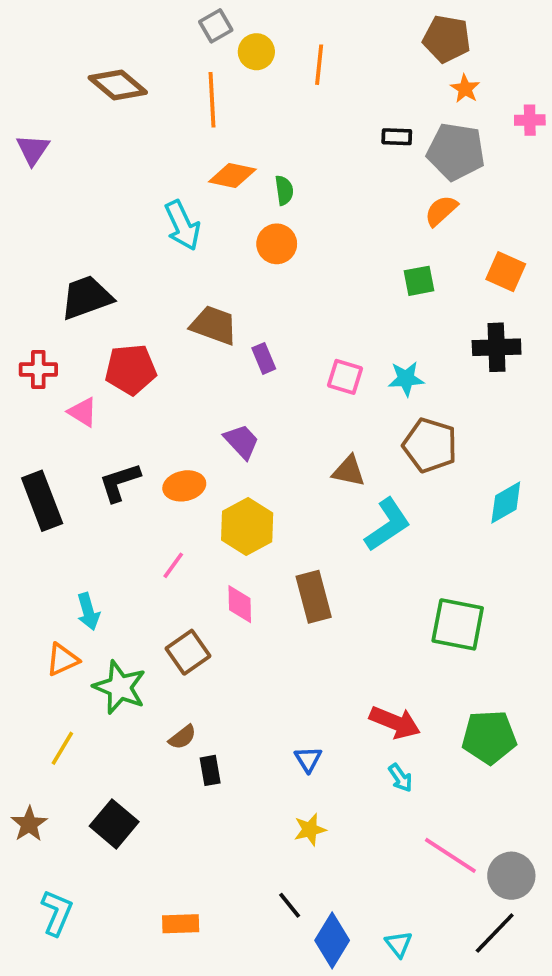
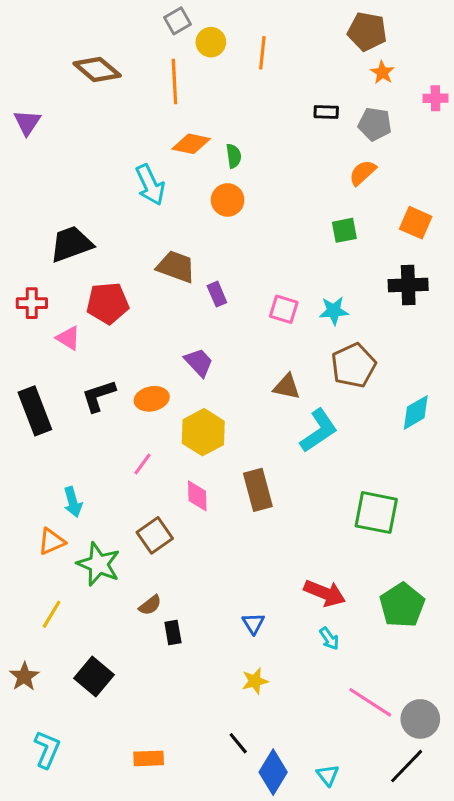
gray pentagon: (456, 151) -> (375, 124), size x0.7
brown pentagon: (430, 445) -> (354, 365), turned 30
green pentagon: (489, 737) -> (402, 605), turned -30

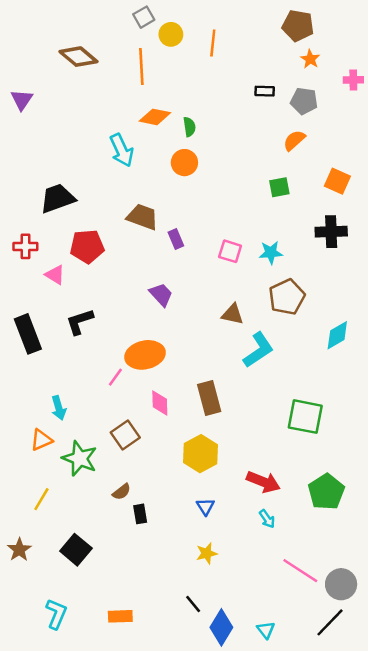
orange ellipse: (152, 399) -> (145, 355), moved, size x1.4
yellow hexagon: (203, 432) -> (200, 454), moved
cyan L-shape: (47, 749) -> (56, 614), moved

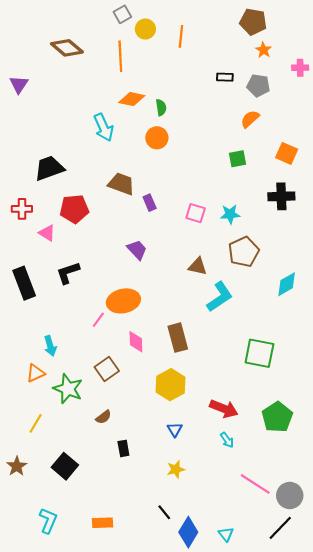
black rectangle: (140, 514) -> (123, 448), moved

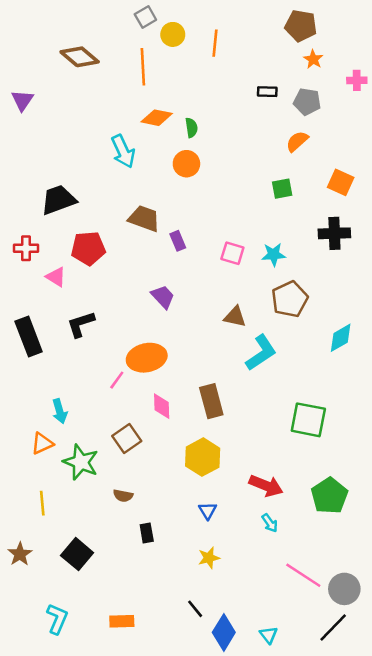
brown semicircle: (104, 417) -> (123, 496), turned 49
yellow line: (36, 423) -> (42, 503), turned -36

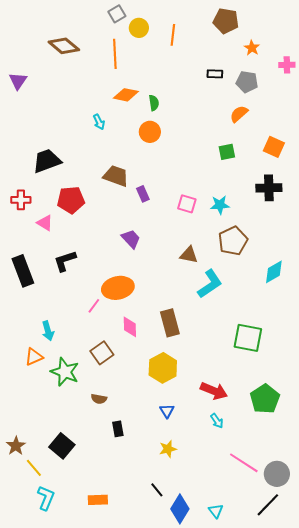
brown pentagon: (301, 26) -> (226, 21), moved
cyan arrow: (123, 151) -> (99, 122), size x0.6
yellow line: (42, 503) -> (34, 468), moved, turned -36

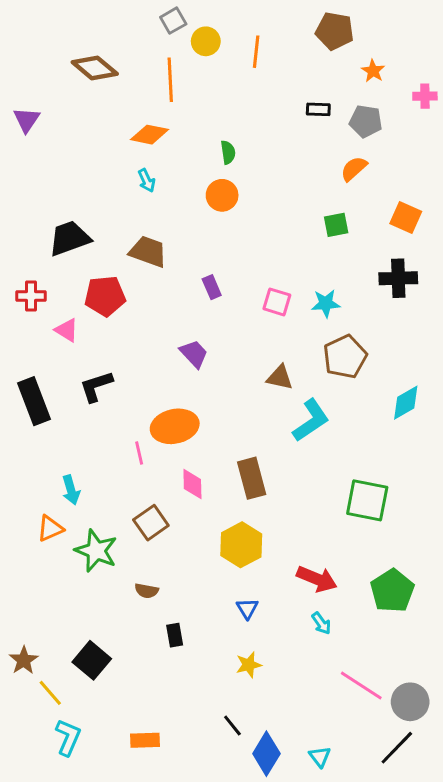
orange diamond: (126, 95) -> (149, 135), moved
brown trapezoid: (116, 176) -> (148, 252), moved
pink line: (94, 306) -> (139, 453), turned -49

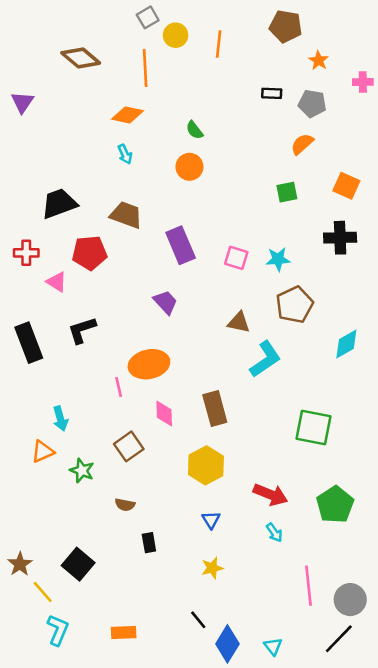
green semicircle: (228, 152) -> (195, 130), turned 150
purple rectangle: (212, 287) -> (181, 245), size x1.8
green star: (96, 551) -> (82, 470), size x0.7
pink line: (361, 685) -> (308, 586), turned 51

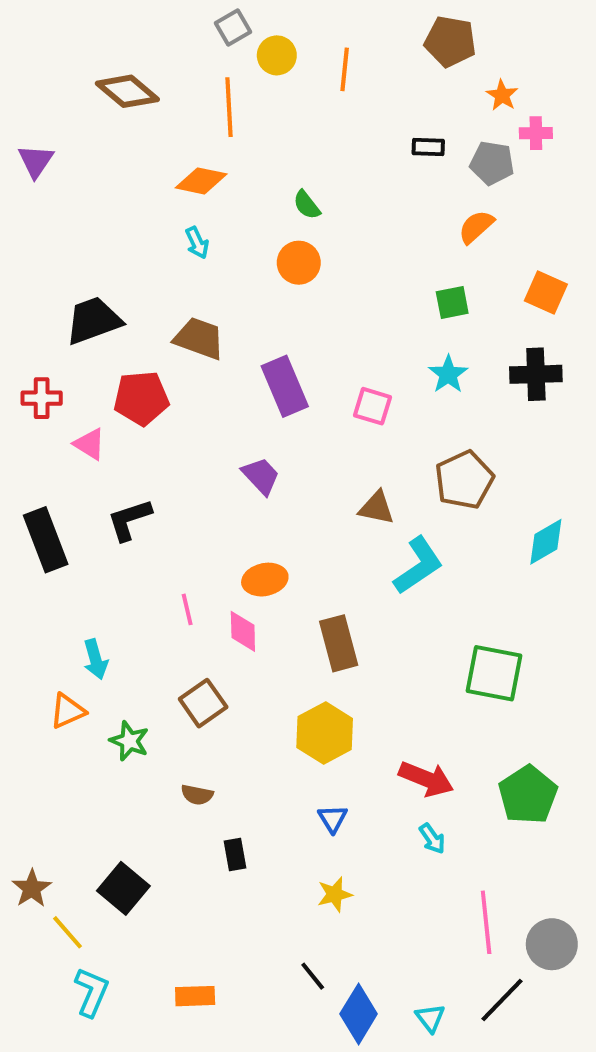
pink cross: (363, 82) -> (536, 133), moved
cyan star: (278, 259) -> (448, 374), moved, turned -30
orange ellipse: (149, 364) -> (265, 580), moved, size x0.7
pink diamond: (164, 414) -> (243, 631), moved
black line: (339, 639) -> (502, 1000), moved

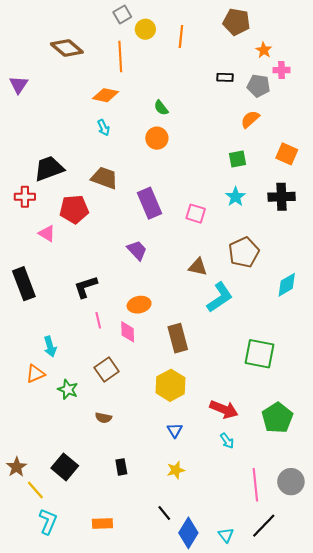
red cross: (42, 398) -> (25, 197), moved
black L-shape: (129, 520) -> (86, 287), moved
black rectangle: (235, 855) -> (121, 467), moved
gray circle: (552, 944) -> (291, 482), moved

